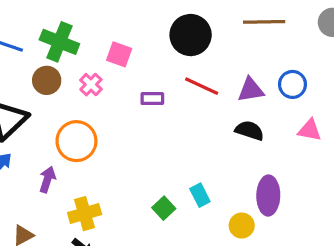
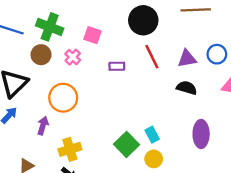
red line: (202, 86) -> (152, 57), turned 40
green square: (164, 208) -> (126, 144), size x1.5
yellow circle: (242, 226) -> (154, 159), moved

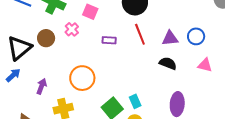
brown circle: (41, 55) -> (46, 38), moved
orange circle: (63, 98) -> (82, 78), moved

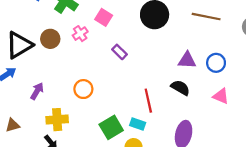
red line: (140, 34) -> (148, 101), moved
purple rectangle: (109, 40) -> (120, 52), turned 32
orange circle: (82, 78) -> (83, 89), size x0.7
cyan rectangle: (135, 101) -> (138, 124), turned -56

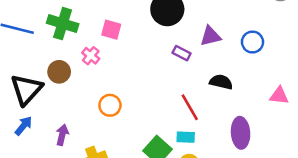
purple rectangle: (120, 52) -> (182, 53), moved
purple triangle: (187, 60) -> (210, 36), moved
orange circle: (83, 89) -> (110, 105), moved
pink triangle: (221, 96) -> (279, 96), moved

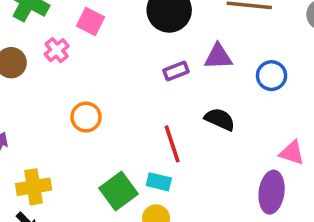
purple rectangle: (182, 53) -> (176, 71), turned -60
orange circle: (110, 105) -> (86, 117), moved
purple ellipse: (241, 133) -> (272, 192), moved

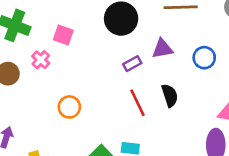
black semicircle: (220, 119) -> (170, 95), turned 55
red line: (172, 144) -> (138, 103), moved

